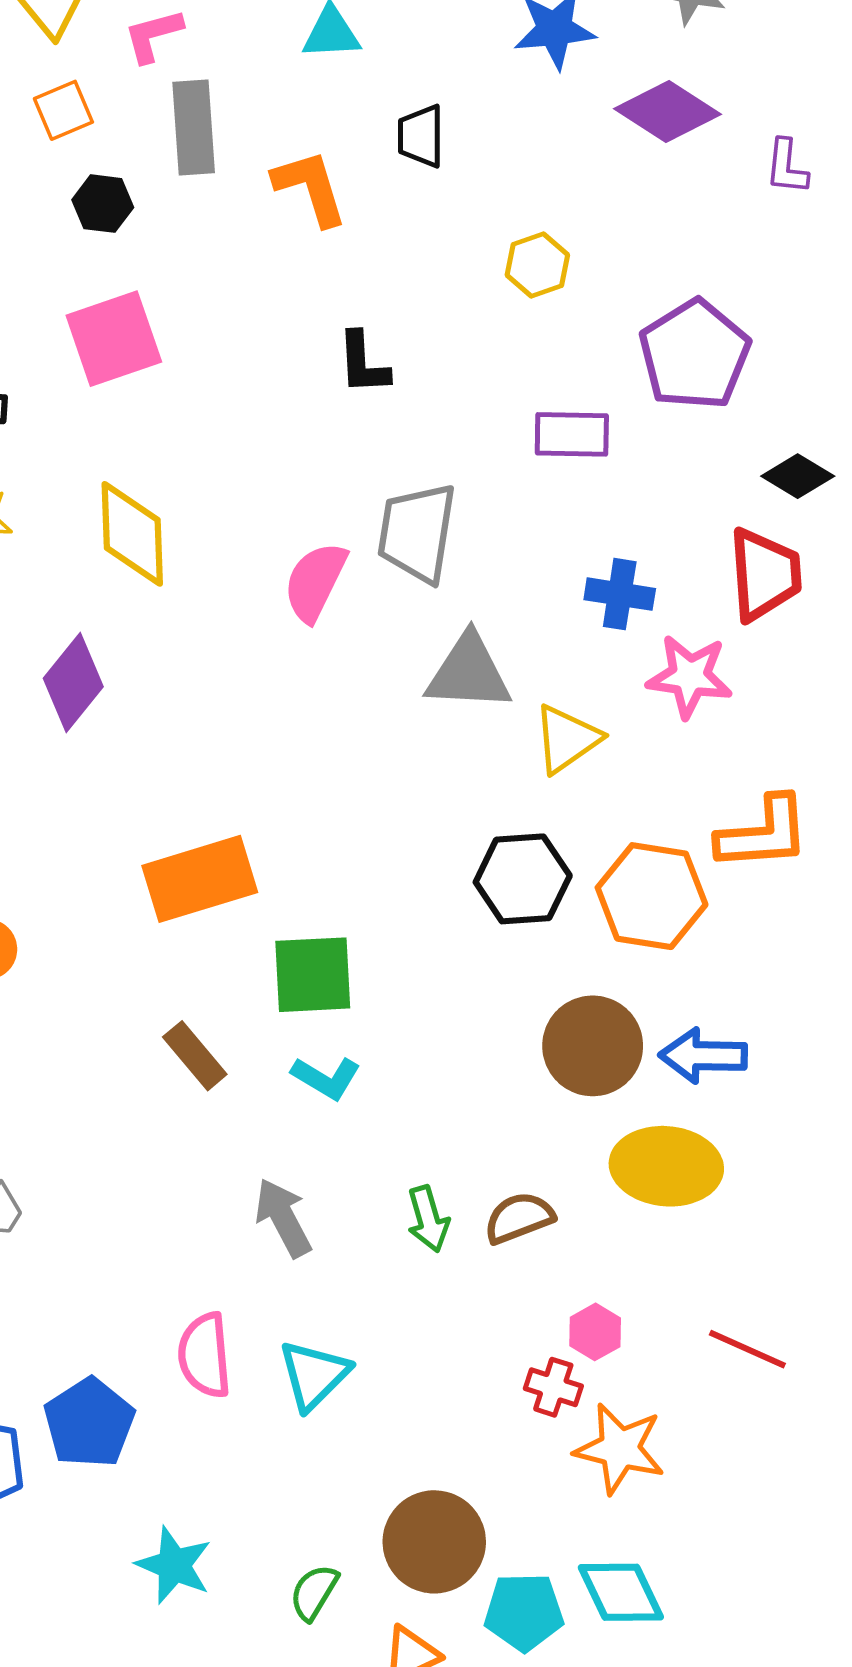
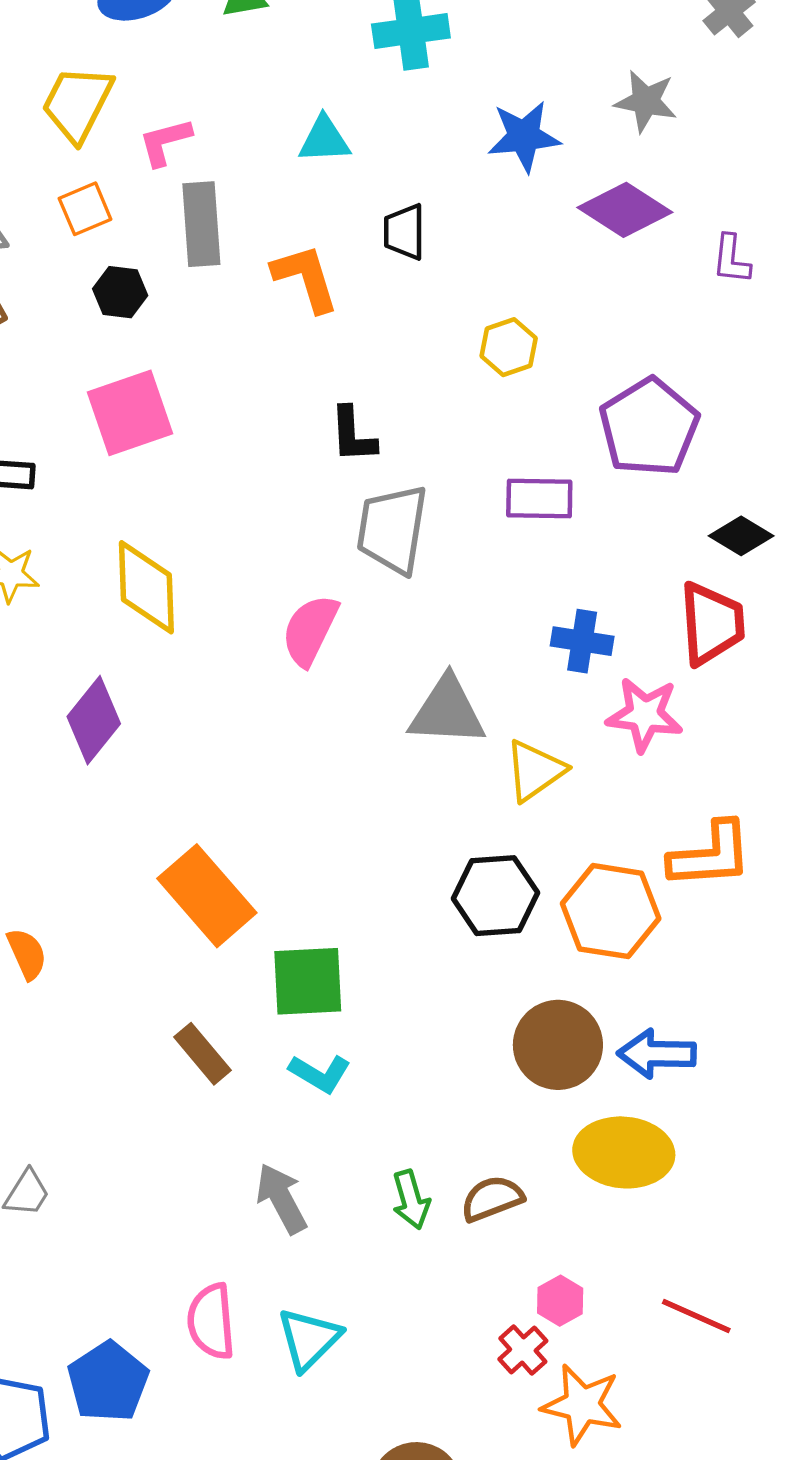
gray trapezoid: (417, 533) -> (392, 529), moved
orange rectangle: (200, 879) -> (207, 896), turned 66
red cross: (553, 1387) -> (523, 1350), turned 30

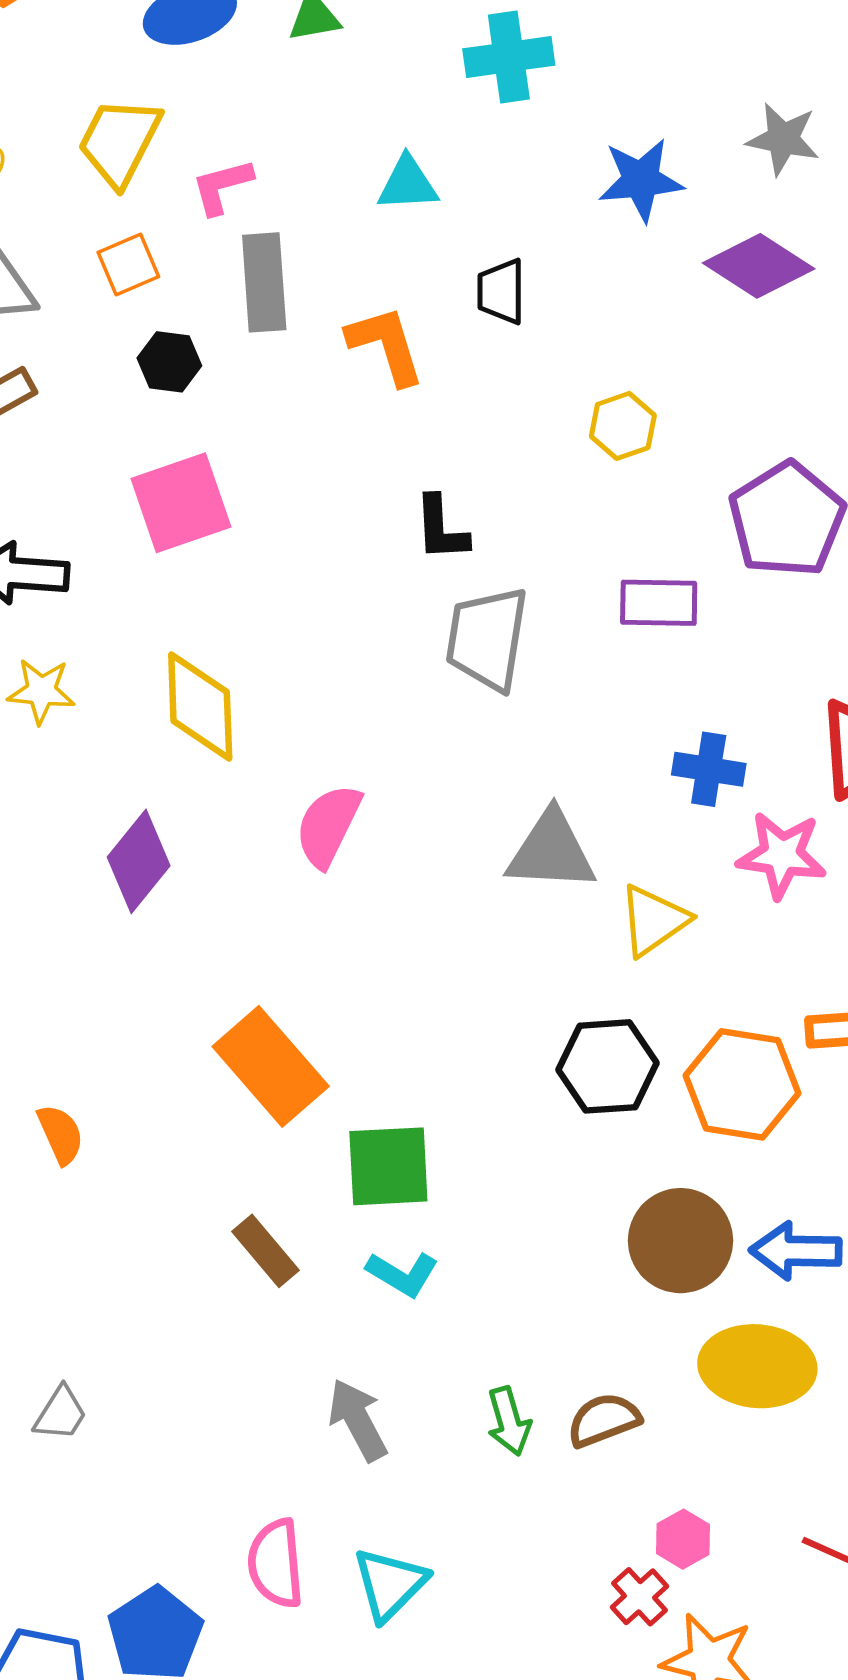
pink semicircle: (310, 630) -> (328, 826), moved

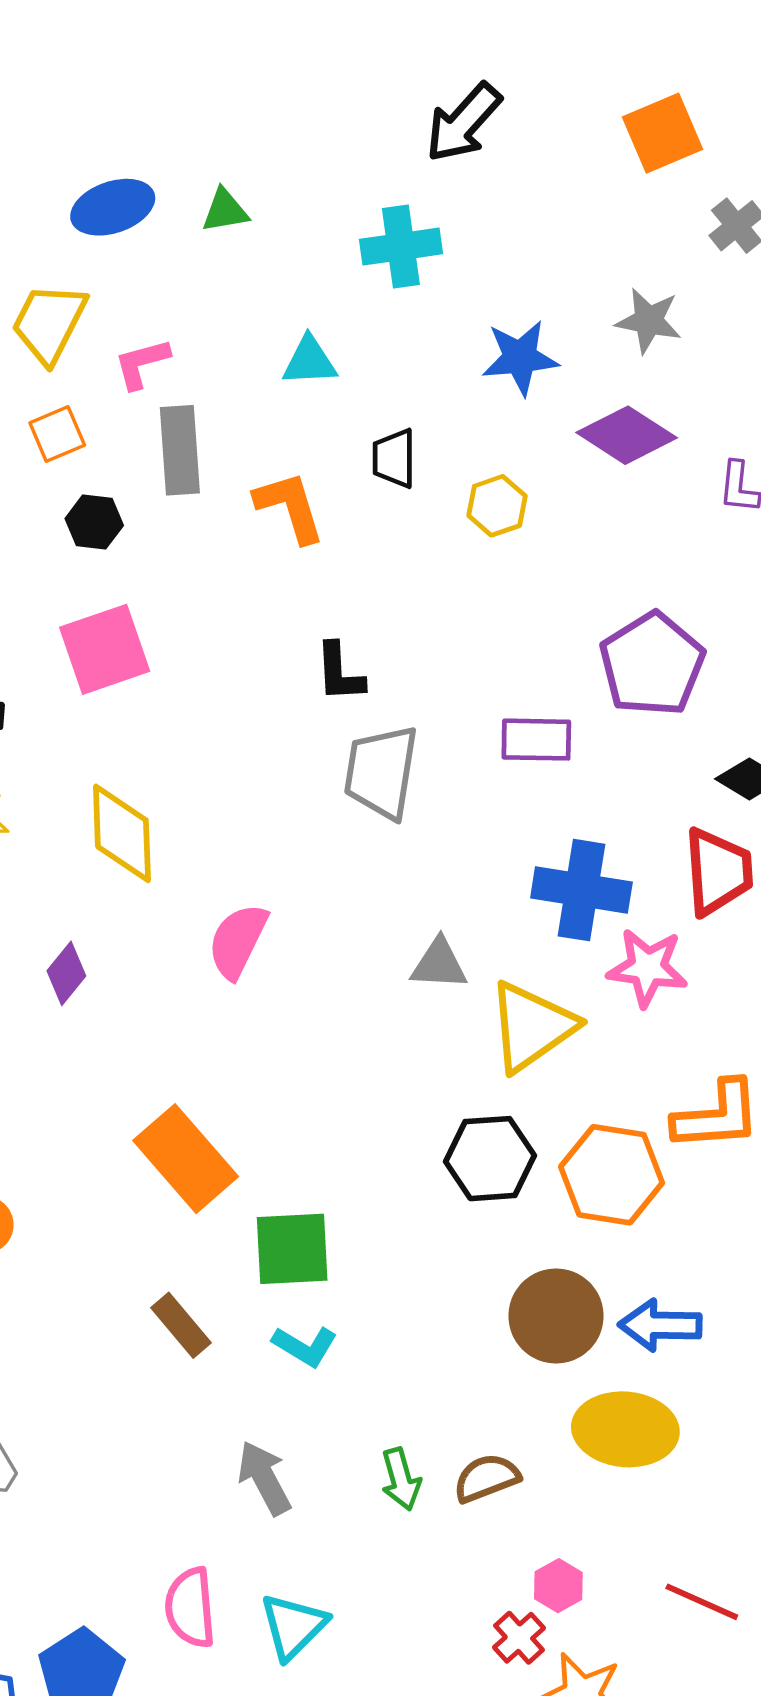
yellow hexagon: (623, 426) -> (497, 506), moved
blue cross: (709, 769) -> (581, 890), size x1.5
gray triangle: (551, 851) -> (439, 964), size x0.7
purple diamond: (139, 861) -> (66, 973), size x0.7
yellow triangle: (654, 920) -> (532, 1027), size x1.4

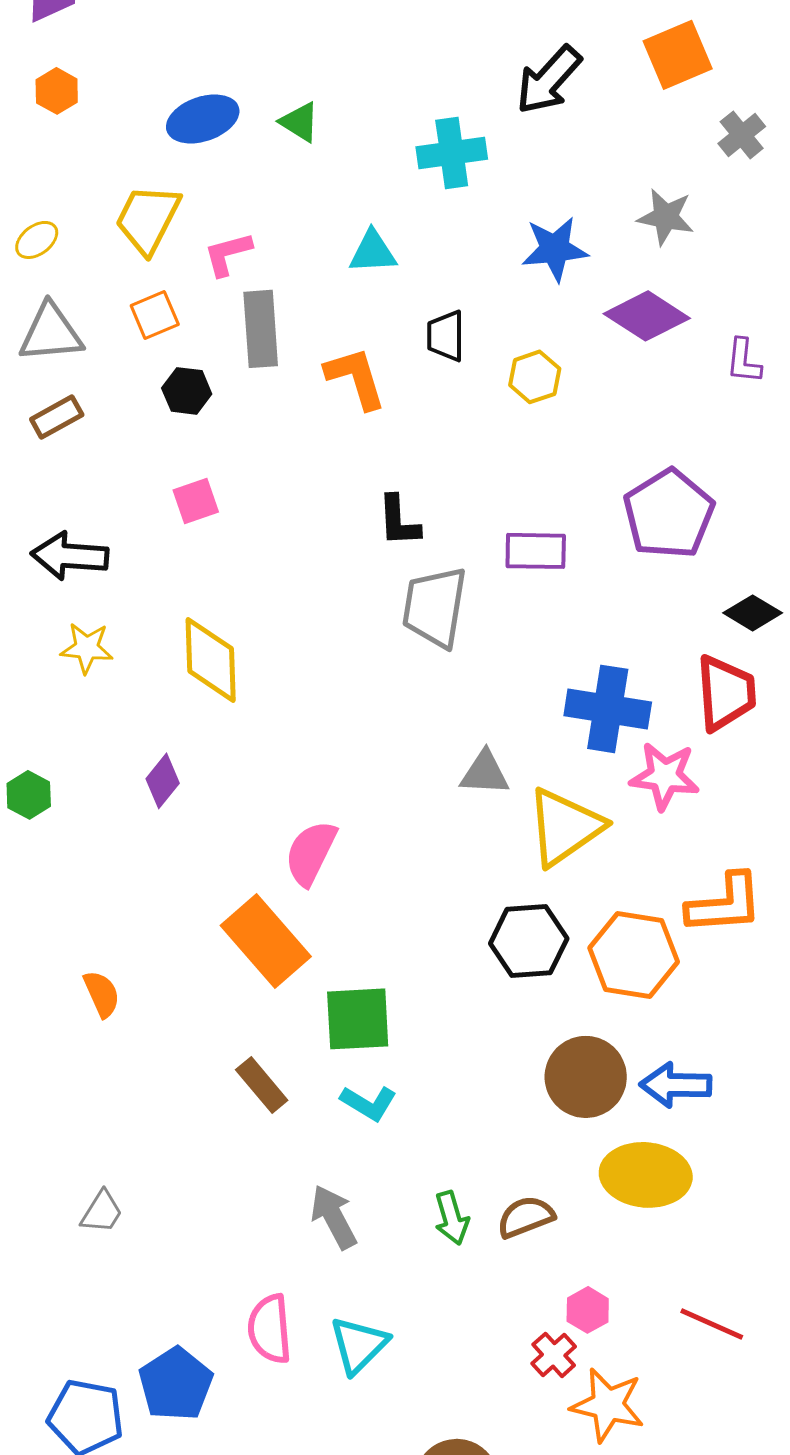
black arrow: (463, 123) -> (549, 80), moved
green triangle: (225, 211) -> (300, 122), turned 42
pink square: (105, 649) -> (196, 501), size x0.6
purple rectangle: (536, 740) -> (536, 551), moved
pink semicircle: (238, 941) -> (311, 853), moved

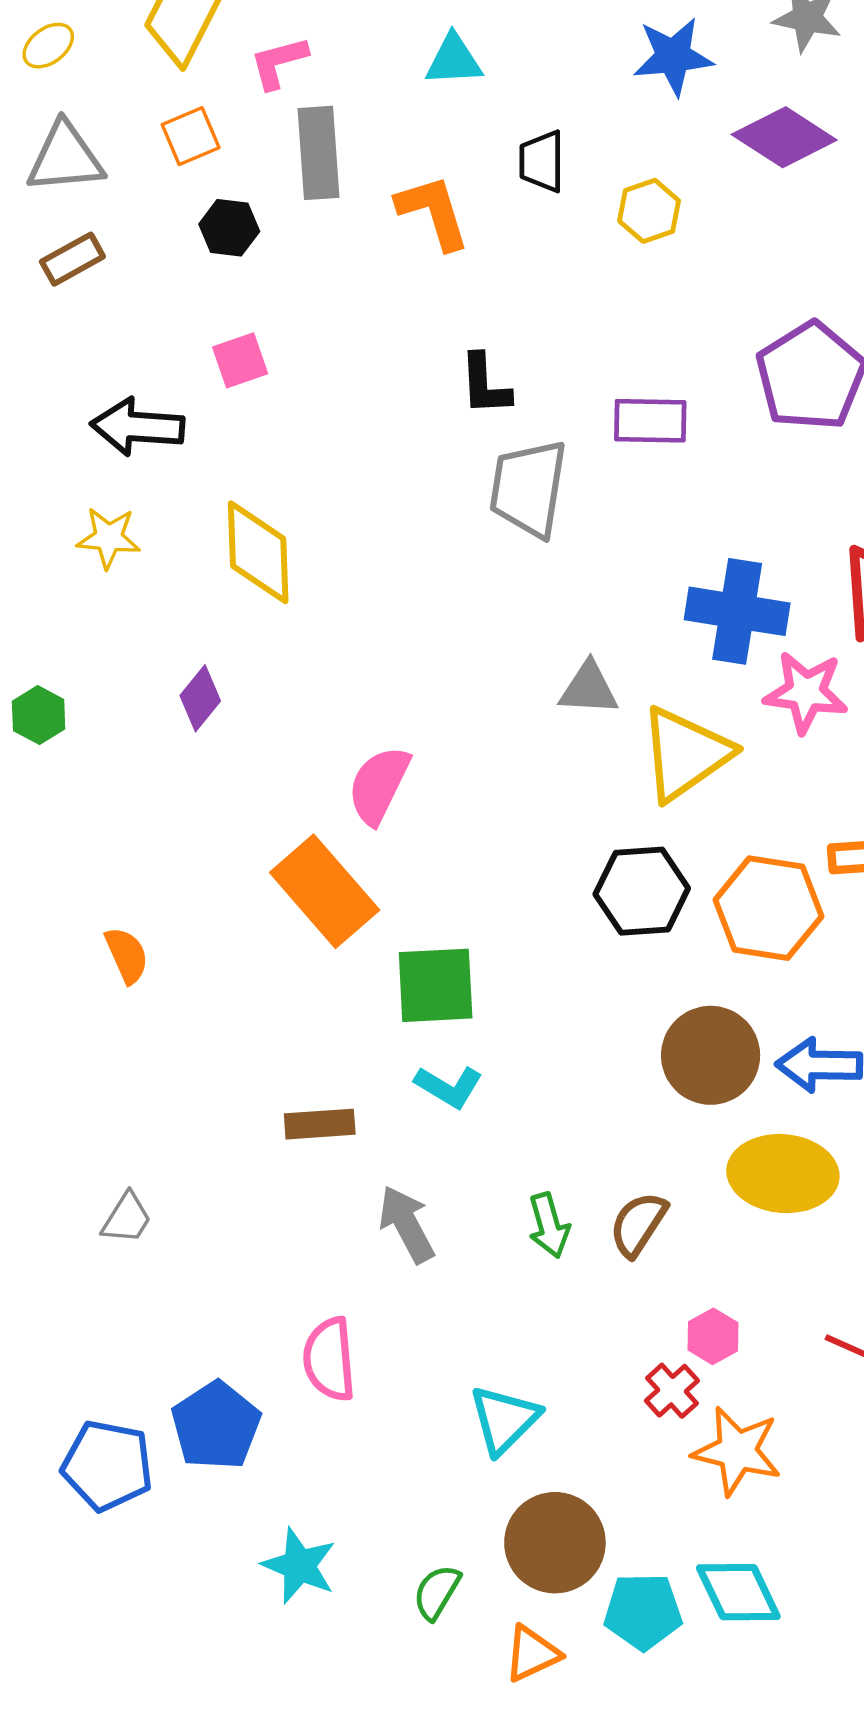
black arrow: (70, 556) -> (138, 427), moved
brown rectangle: (262, 1085) -> (320, 1124), moved, turned -54
brown semicircle: (526, 1217) -> (638, 1224), turned -36
cyan triangle: (359, 1345) -> (504, 1420), moved

